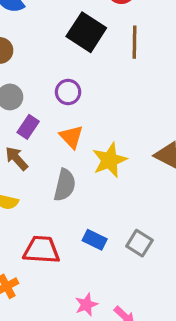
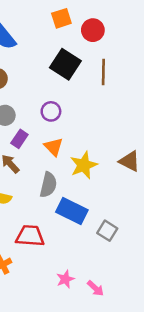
blue rectangle: (95, 240) -> (72, 211), moved, size x1.6

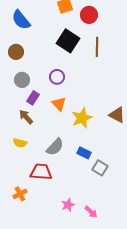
gray semicircle: (48, 185) -> (55, 147), moved, turned 30
blue rectangle: (72, 211) -> (84, 153), moved, size x0.6

